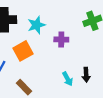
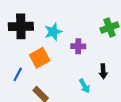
black arrow: (86, 75) -> (103, 71), moved

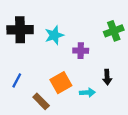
orange square: (40, 58) -> (61, 83), moved
cyan arrow: (84, 86) -> (87, 93), turned -64

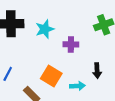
orange square: (61, 83) -> (51, 76), turned -30

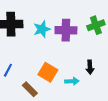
purple cross: (71, 44) -> (66, 30), moved, size x1.5

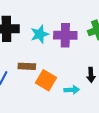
brown rectangle: (30, 89) -> (27, 66), moved, turned -42

